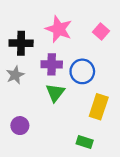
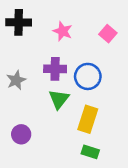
pink star: (59, 29) -> (63, 31), size x0.7
black cross: (21, 43) -> (19, 22), moved
yellow rectangle: (99, 107) -> (88, 119), moved

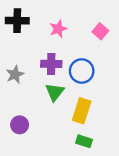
pink star: (63, 31) -> (58, 29), turned 30

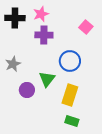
pink star: (58, 29) -> (41, 14), moved
purple cross: (51, 64) -> (44, 35), moved
purple circle: (20, 125) -> (27, 90), moved

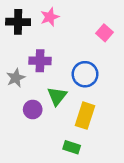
purple cross: (44, 35) -> (40, 61), moved
green rectangle: (72, 121) -> (72, 147), moved

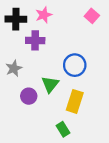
pink square: (104, 33) -> (92, 16), moved
purple cross: (40, 61) -> (35, 40), moved
green rectangle: (72, 147) -> (63, 129), turned 40

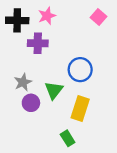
gray star: (14, 68) -> (23, 82), moved

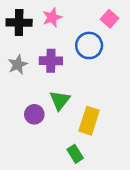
purple cross: (38, 43) -> (51, 61), moved
blue circle: (80, 70) -> (89, 45), moved
gray star: (23, 82) -> (18, 65), moved

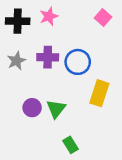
blue circle: (89, 45) -> (78, 62), moved
green triangle: (60, 100) -> (56, 109), moved
yellow rectangle: (89, 121) -> (99, 93), moved

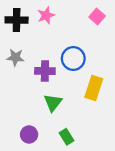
purple cross: (48, 57) -> (45, 71), moved
gray star: (16, 61) -> (15, 57), turned 30
purple circle: (32, 108) -> (29, 134), moved

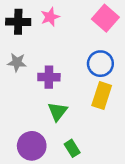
pink square: (97, 17) -> (105, 18), size x1.5
blue circle: (73, 58) -> (100, 64), moved
purple circle: (29, 134) -> (32, 146), size x1.5

